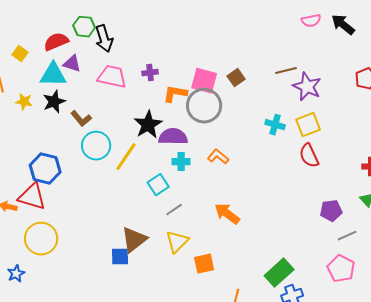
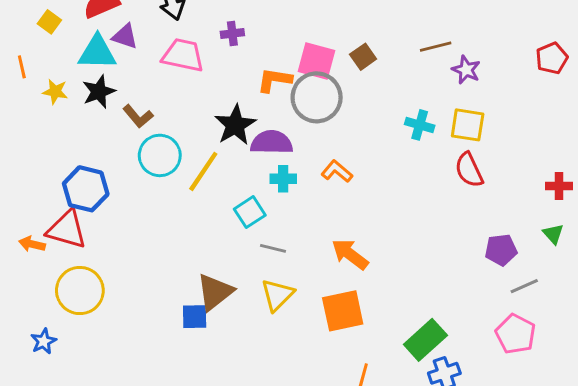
purple cross: (150, 73) -> (232, 33), moved
purple star: (307, 87) -> (466, 70), size x0.7
yellow square: (308, 125) -> (468, 125), turned 30
gray line: (174, 210) -> (273, 248), turned 48
orange square: (204, 264) -> (343, 311), moved, size x1.4

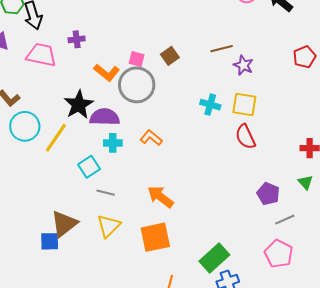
pink square: (317, 61) -> (137, 59), size x0.6
orange L-shape: (274, 80) -> (107, 72), turned -150
purple pentagon: (501, 250) -> (268, 194), turned 30

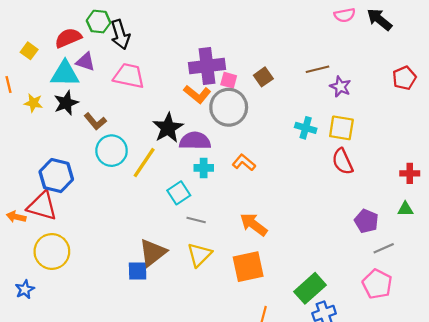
purple cross: (77, 39) -> (207, 66), moved, size x2.0
green triangle: (306, 182) -> (405, 209), turned -49

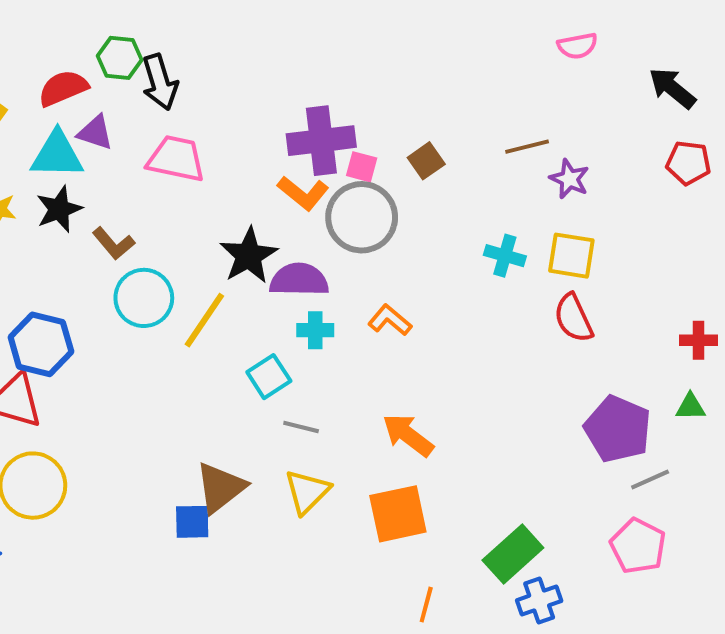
black arrow: (379, 19) -> (672, 88), moved
red pentagon: (404, 78) -> (688, 163), turned 30
purple pentagon: (366, 221) -> (618, 429), size x1.5

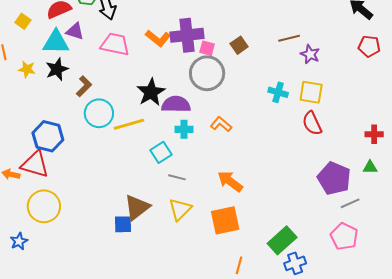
orange L-shape: (303, 193) -> (158, 38), moved
brown L-shape: (114, 243) -> (84, 86), turned -95
yellow line: (204, 320) -> (129, 124), turned 40

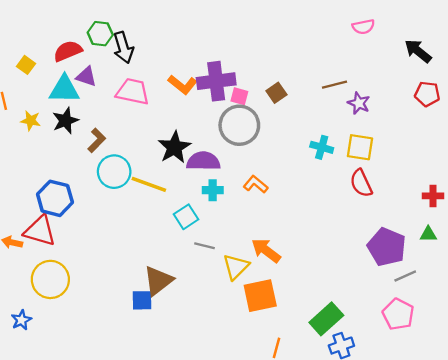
yellow line: (129, 124) -> (149, 184), turned 36
yellow triangle: (180, 209) -> (236, 267), moved

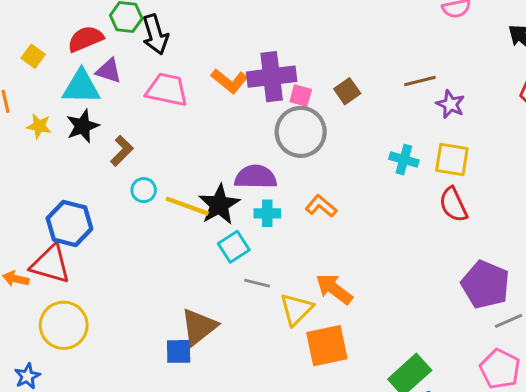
black star: (174, 147) -> (219, 205), moved
cyan circle: (114, 172) -> (144, 190), size x0.6

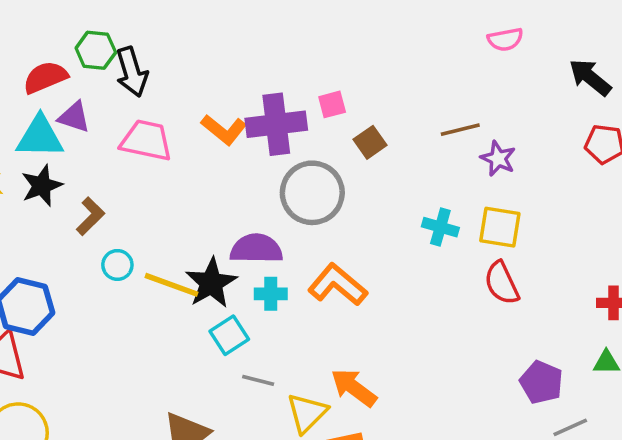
pink square: (301, 96) -> (332, 104), moved, turned -30
orange L-shape: (321, 206) -> (338, 285), size x1.5
purple pentagon: (485, 285) -> (541, 382), size x0.7

